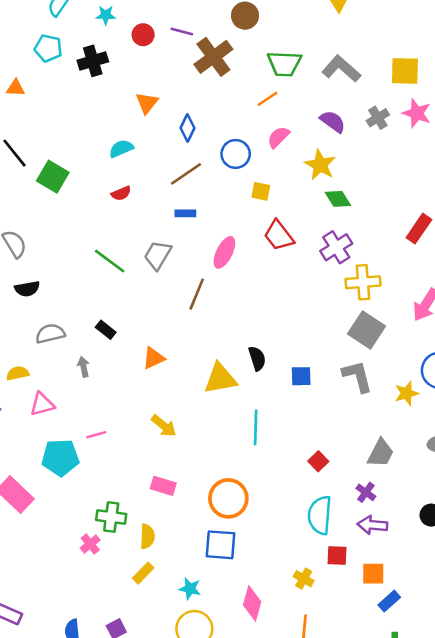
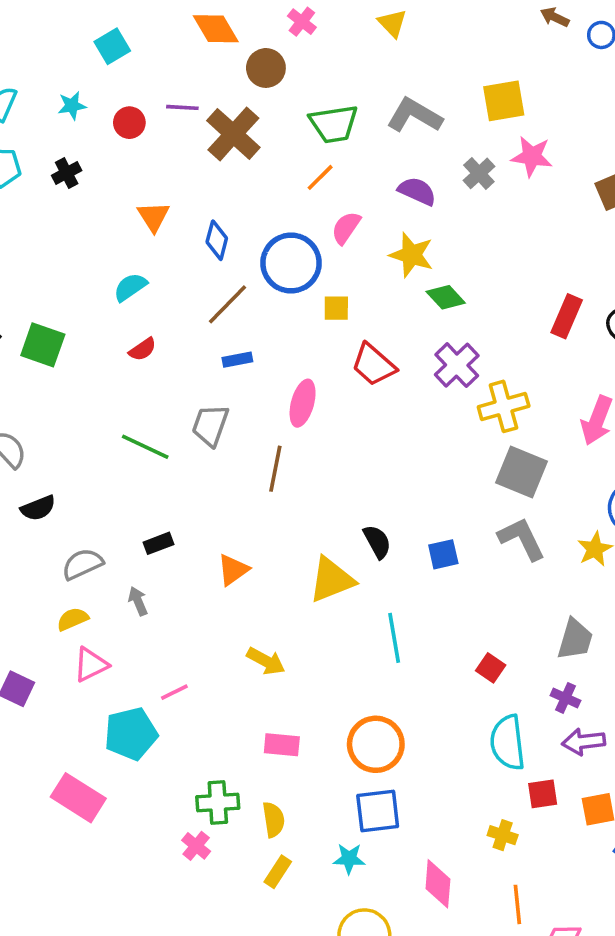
black cross: (93, 61) -> (67, 173), size x0.7
blue circle: (236, 154) -> (291, 263), size x1.4
black rectangle: (106, 330) -> (159, 543), turned -48
yellow semicircle: (18, 373) -> (73, 619), moved
cyan star: (190, 589) -> (349, 859), moved

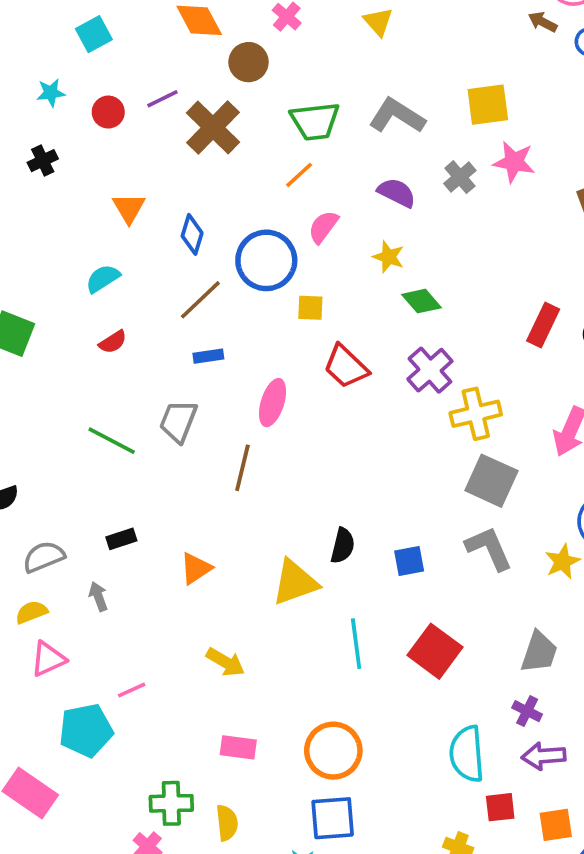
purple line: (182, 107) -> (162, 99), turned -32
yellow star: (411, 255) -> (389, 257), size x0.7
black semicircle: (377, 542) -> (343, 546), turned 40
red square: (491, 668) -> (435, 651), moved, size x1.8

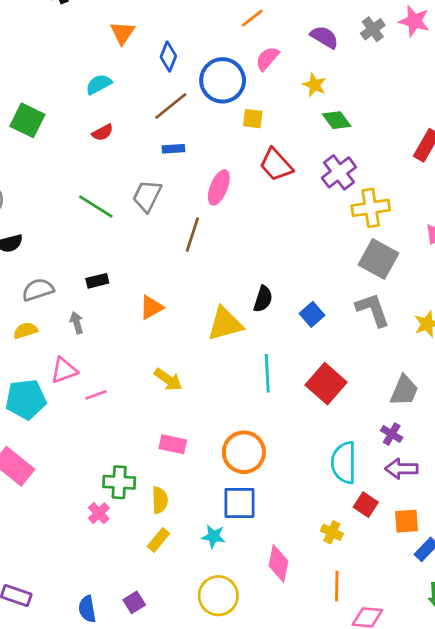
blue square: (409, 561) -> (312, 314), turned -35
pink triangle: (48, 659) -> (64, 370), moved
cyan pentagon: (86, 730) -> (26, 399), moved
red square: (500, 807) -> (366, 505), turned 35

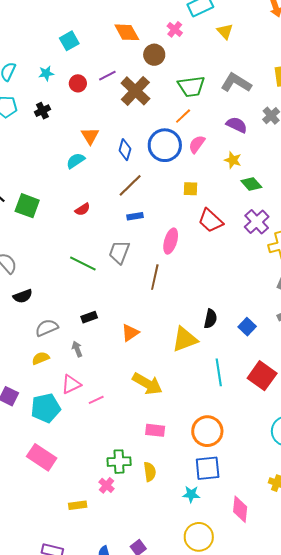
blue circle: (223, 80) -> (165, 145), moved
cyan semicircle: (99, 84) -> (76, 161), moved
yellow arrow: (168, 379) -> (147, 384), size x1.4
yellow rectangle: (158, 540) -> (78, 505), moved, turned 48

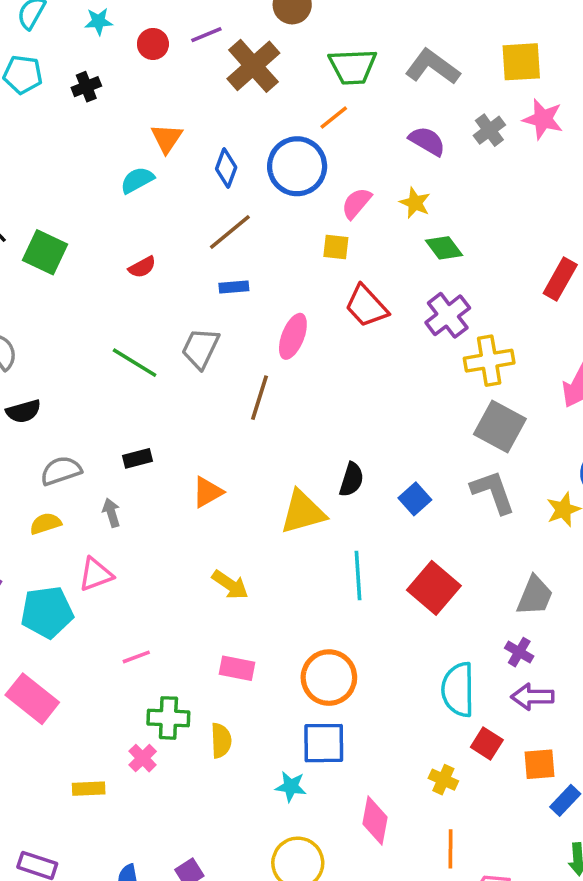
pink semicircle: (197, 144) -> (356, 203), moved
yellow arrow: (147, 384) -> (230, 585), size x0.7
pink line: (96, 400) -> (136, 657), moved

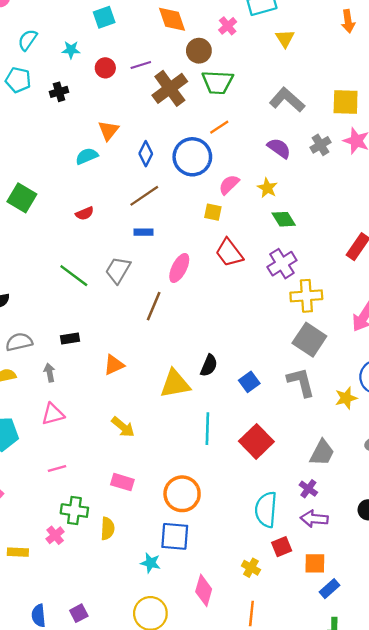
green trapezoid: (353, 67) -> (218, 82), moved
pink triangle: (96, 574) -> (53, 414), moved
red square: (487, 743) -> (282, 547), turned 30

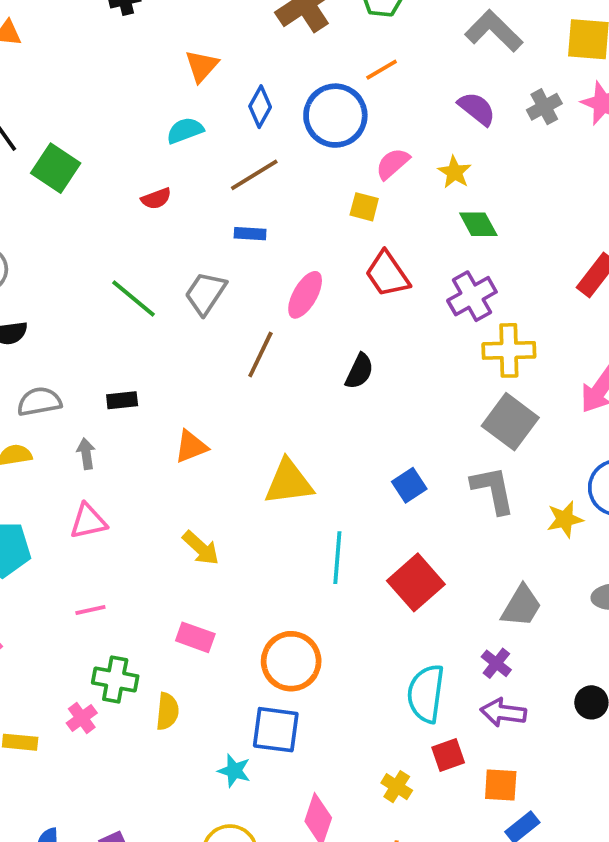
cyan semicircle: (87, 156) -> (185, 130), moved
black semicircle: (209, 365) -> (359, 371), moved

